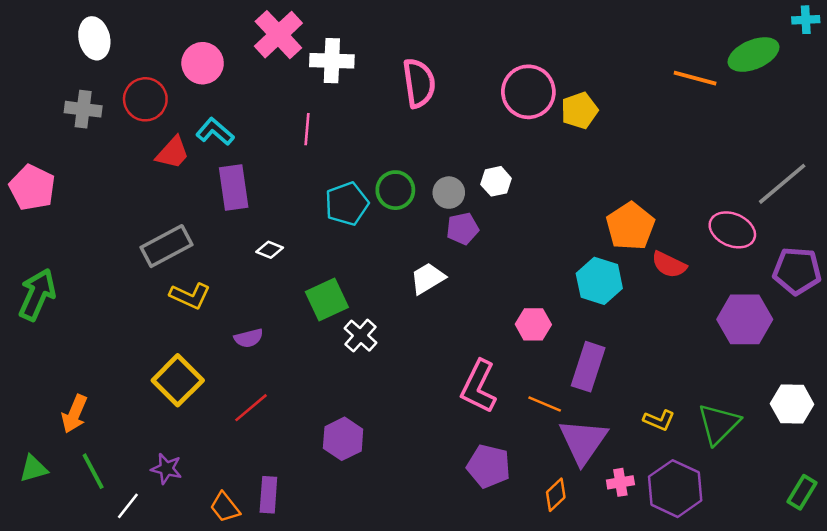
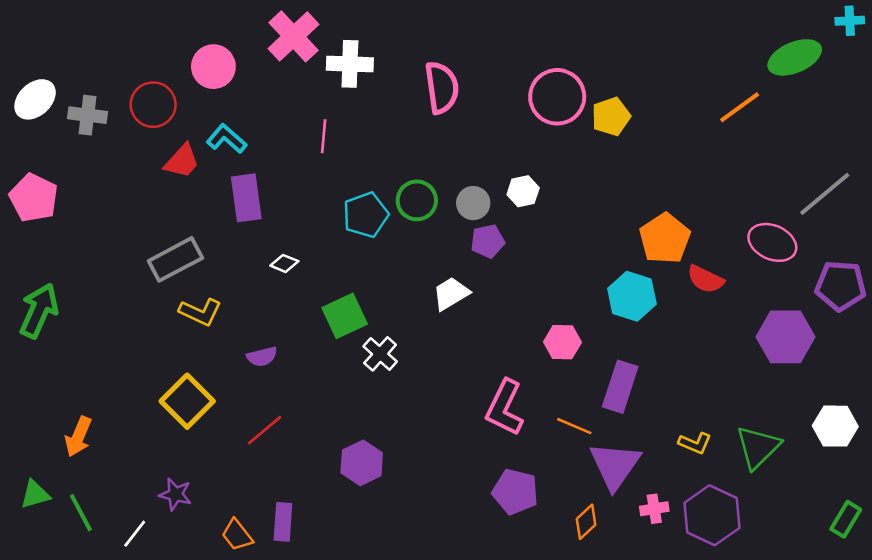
white ellipse: (94, 38) -> (35, 99), moved, turned 60
orange line: (695, 78) -> (740, 107), moved, turned -51
green line: (93, 471) -> (81, 513), moved

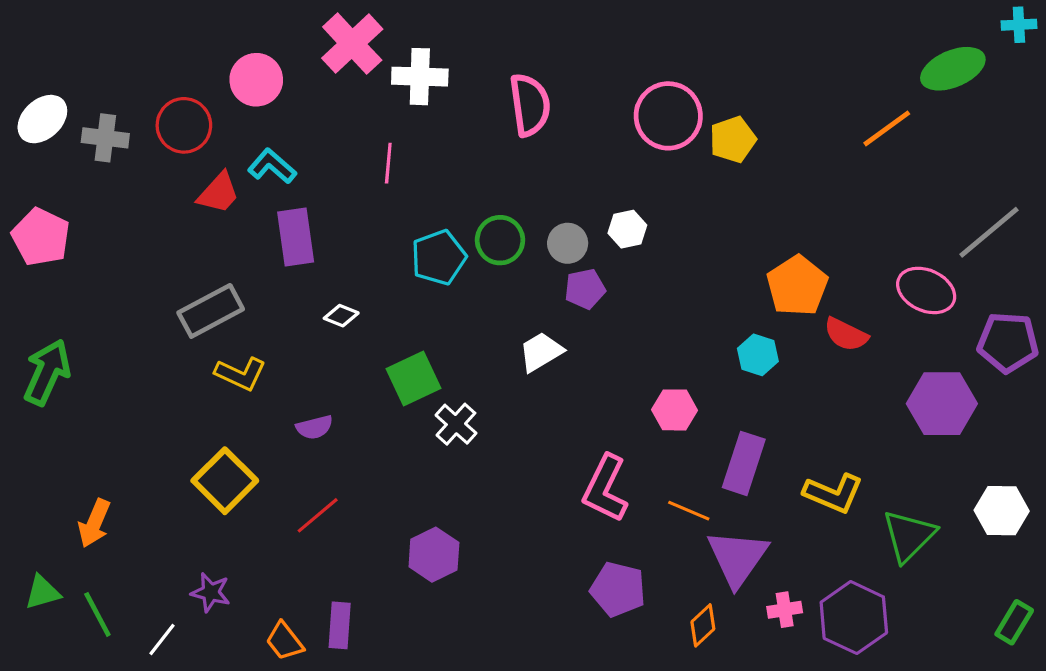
cyan hexagon: (632, 296) -> (758, 355), size x0.7
yellow L-shape: (695, 443) -> (833, 493), moved, size x1.5

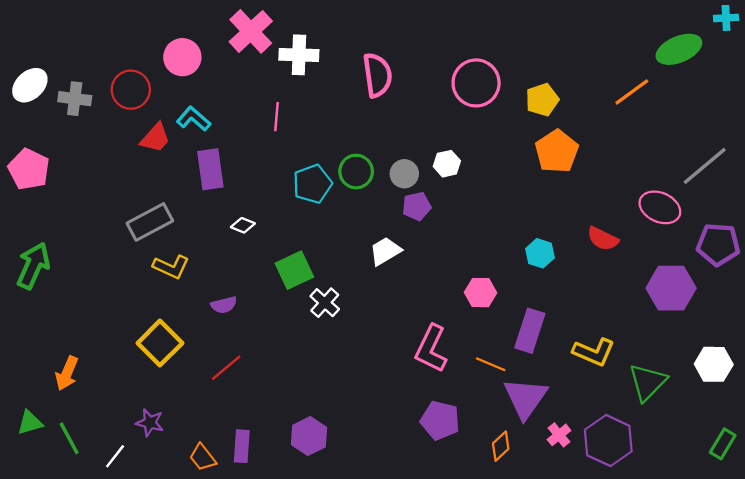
yellow pentagon: (733, 139) -> (542, 100), moved
orange pentagon: (797, 286) -> (557, 151), moved
purple hexagon: (434, 555) -> (309, 436), moved
pink cross: (785, 610) -> (559, 435), turned -30

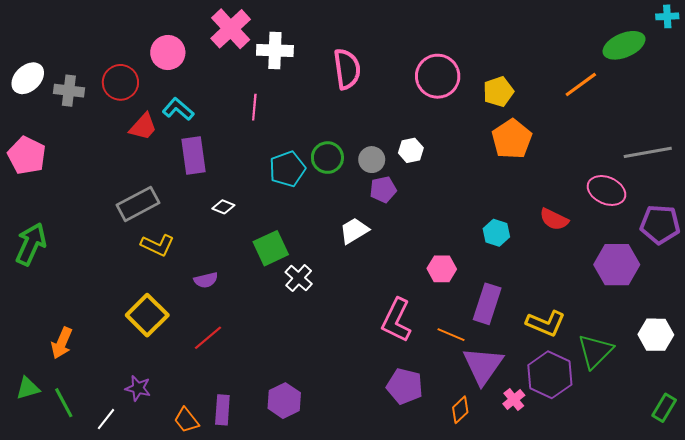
gray line: (705, 166) -> (648, 152), turned 30
purple hexagon: (608, 441) -> (550, 375), moved

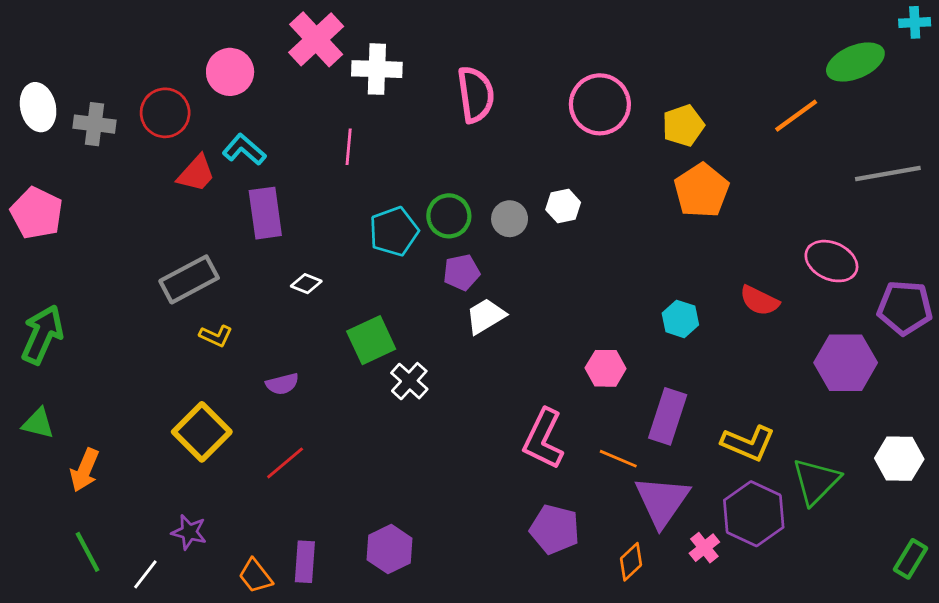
white ellipse: (28, 78) -> (38, 107), turned -60
gray line: (648, 152) -> (888, 174), moved
purple pentagon: (383, 189) -> (462, 272), moved
yellow L-shape: (158, 245) -> (216, 336), size x0.7
green triangle: (28, 388) -> (38, 423), moved, turned 30

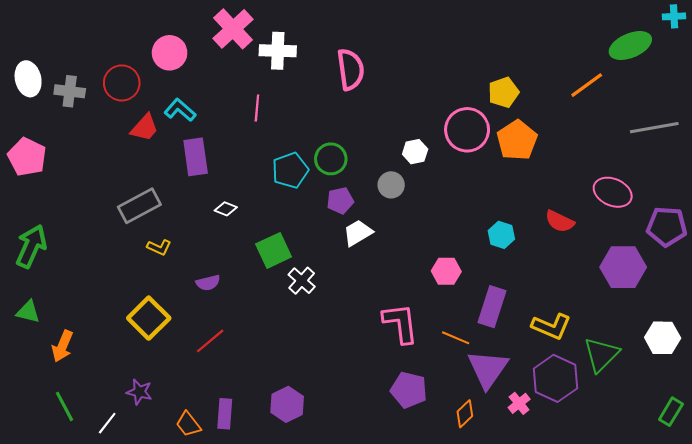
pink circle: (600, 104) -> (467, 130), moved
gray circle: (510, 219) -> (391, 185), moved
pink L-shape: (543, 439) -> (400, 323), turned 147

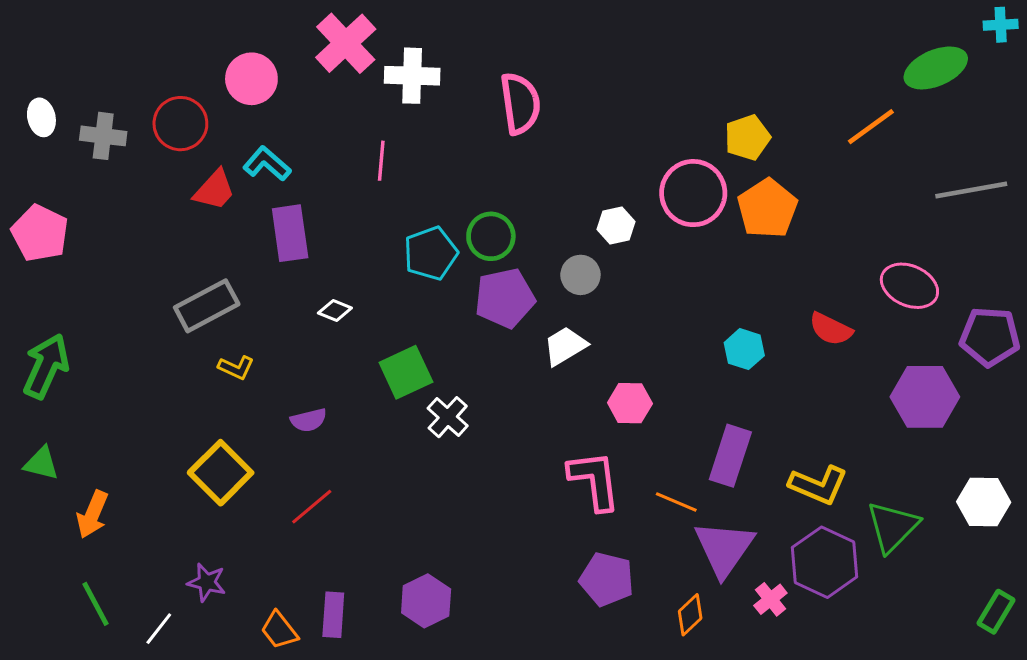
white ellipse: (28, 79) -> (41, 117), size x0.7
purple pentagon: (340, 201) -> (505, 298), size x1.5
white trapezoid: (358, 233) -> (565, 346), moved
pink hexagon: (446, 271) -> (630, 403), moved

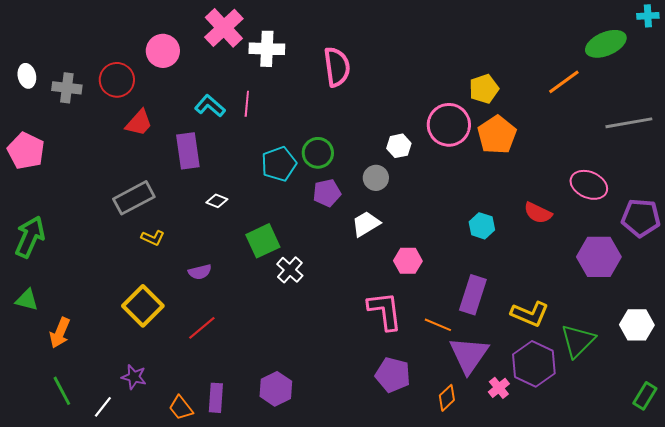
cyan L-shape: (267, 164) -> (210, 106), moved
purple pentagon: (505, 298) -> (327, 193), size x0.7

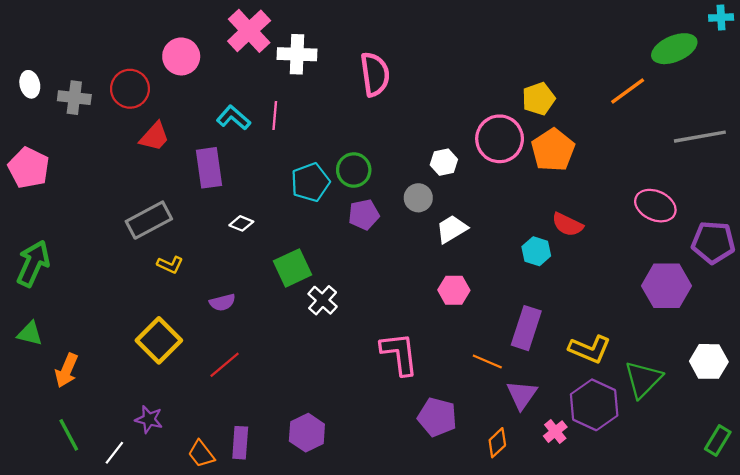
red semicircle: (538, 213) -> (567, 225), moved
white trapezoid: (366, 224) -> (452, 229), moved
pink L-shape: (385, 311) -> (399, 354), moved
purple triangle: (469, 355) -> (522, 395), size x0.7

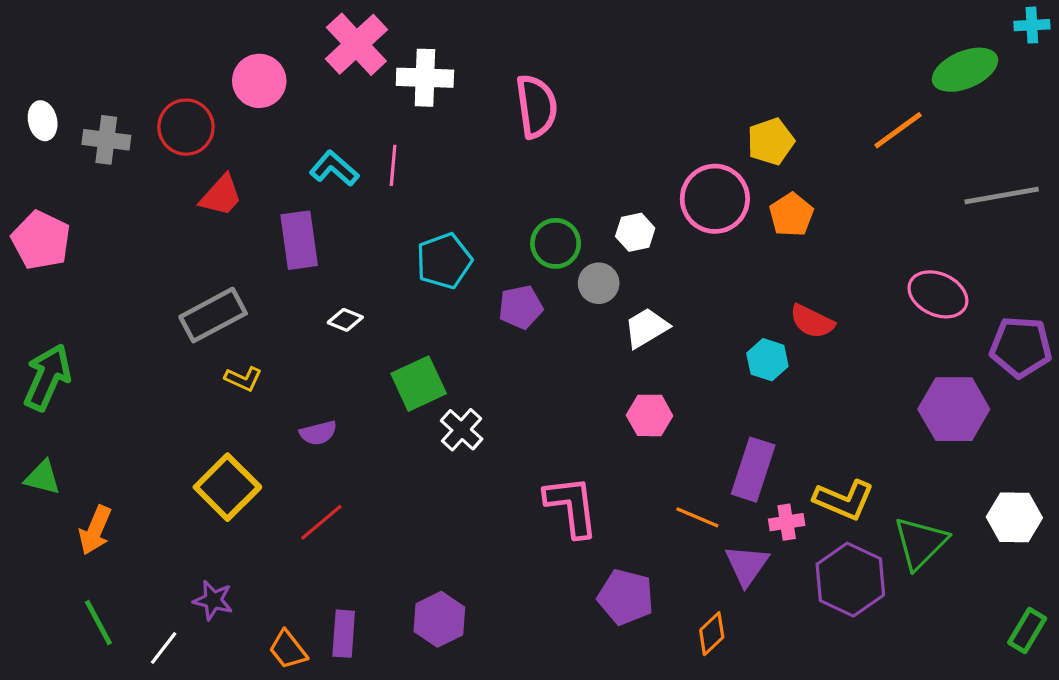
orange pentagon: (553, 150) -> (791, 215), size x0.7
green circle: (354, 170) -> (556, 243), moved
pink cross: (555, 432) -> (787, 522), moved, turned 30

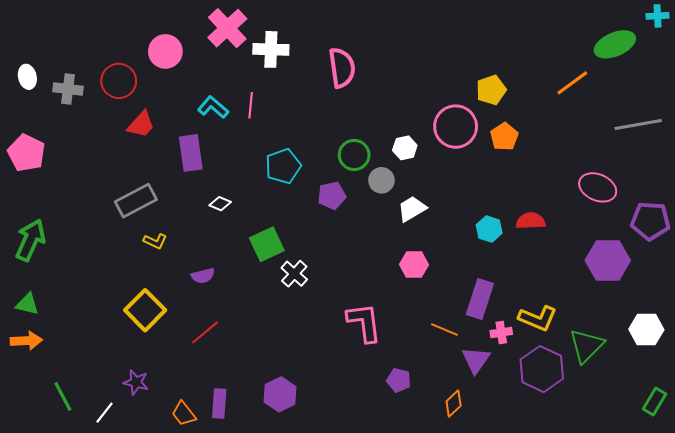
red semicircle: (812, 321) -> (531, 221), moved, turned 152
orange arrow: (95, 530) -> (26, 341), moved, turned -116
purple pentagon: (626, 597) -> (399, 380), size x0.7

